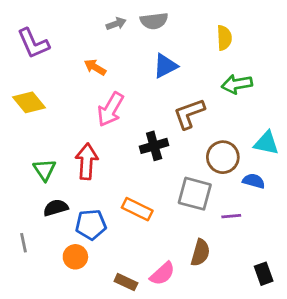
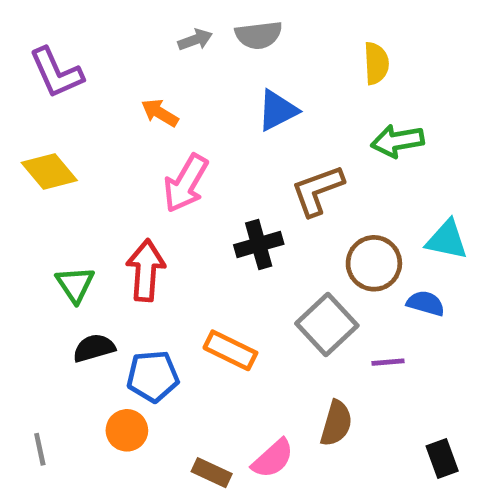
gray square: (195, 194) -> (327, 324), turned 32
gray line: (23, 243) -> (40, 449), moved

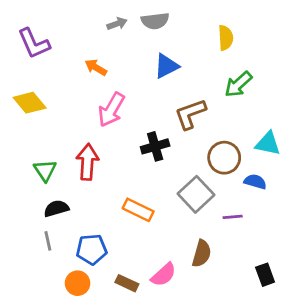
green arrow: (397, 141) -> (238, 84), turned -32
blue pentagon: (153, 376) -> (92, 249), moved
orange circle: (127, 430) -> (78, 283), moved
gray line: (40, 449) -> (48, 241), moved

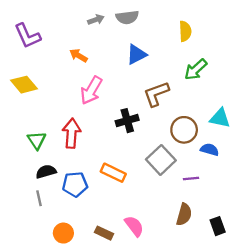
blue pentagon: (92, 249) -> (75, 184), moved
brown semicircle: (202, 254) -> (184, 214), moved
pink semicircle: (164, 275) -> (134, 226), turned -85

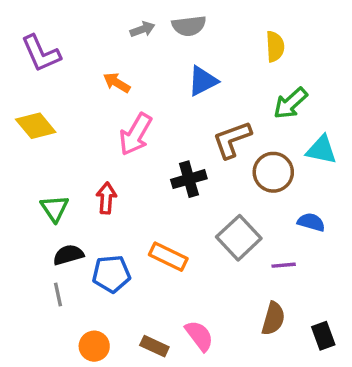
cyan triangle: (220, 118) -> (322, 150), moved
brown circle: (184, 130) -> (273, 172), moved
red arrow: (72, 133) -> (106, 198), size x0.7

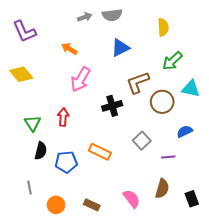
blue semicircle: (311, 222) -> (185, 131), turned -42
gray square: (239, 238) -> (142, 141), size x0.7
black semicircle: (68, 255) -> (41, 151), turned 120
gray line: (58, 294) -> (29, 188), moved
pink semicircle: (199, 336) -> (132, 199), moved

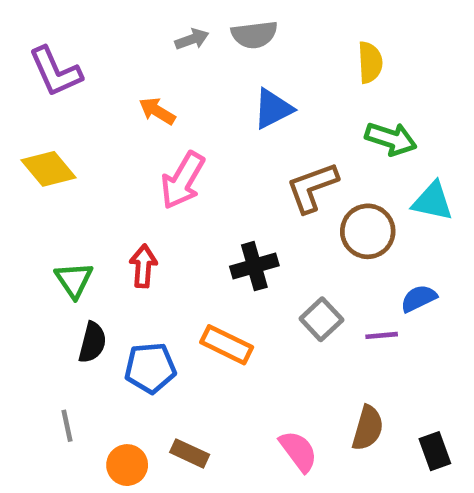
green arrow: (172, 61) -> (391, 139), turned -120
black cross: (112, 106) -> (254, 266), moved
purple line: (168, 157) -> (382, 335), moved
brown rectangle: (92, 205) -> (190, 453), moved

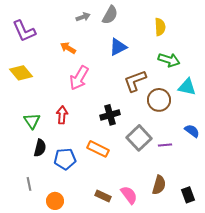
gray semicircle: (254, 35) -> (110, 15), turned -54
blue semicircle: (419, 298) -> (192, 131), moved, turned 63
gray square: (321, 319) -> (139, 138), size x1.4
brown rectangle: (190, 453) -> (103, 196), moved

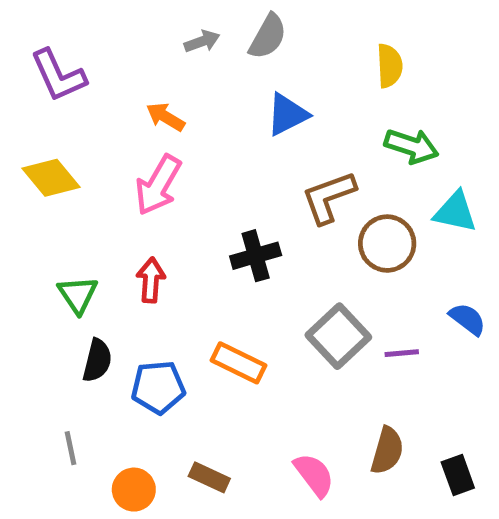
pink arrow: (79, 78) -> (158, 185), moved
black cross: (110, 115) -> (256, 256), moved
brown rectangle: (103, 196) -> (209, 477), moved

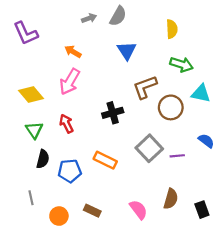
blue triangle: (287, 114) -> (127, 50), turned -36
yellow diamond: (51, 178) -> (31, 95), moved
red arrow: (151, 280) -> (66, 124), turned -30

